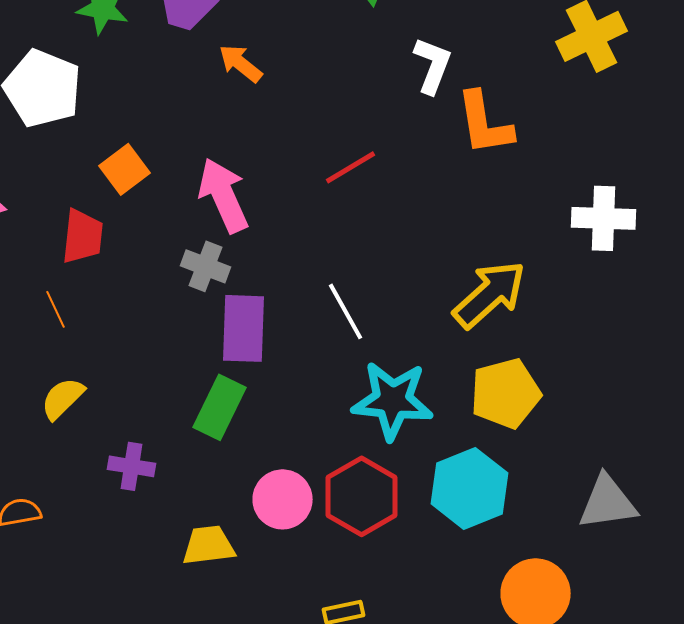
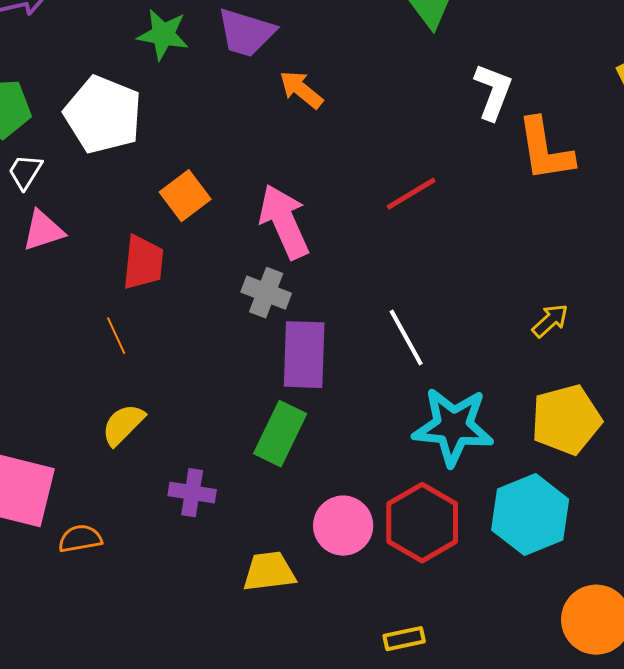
yellow arrow: (490, 294) -> (550, 321), size x0.5

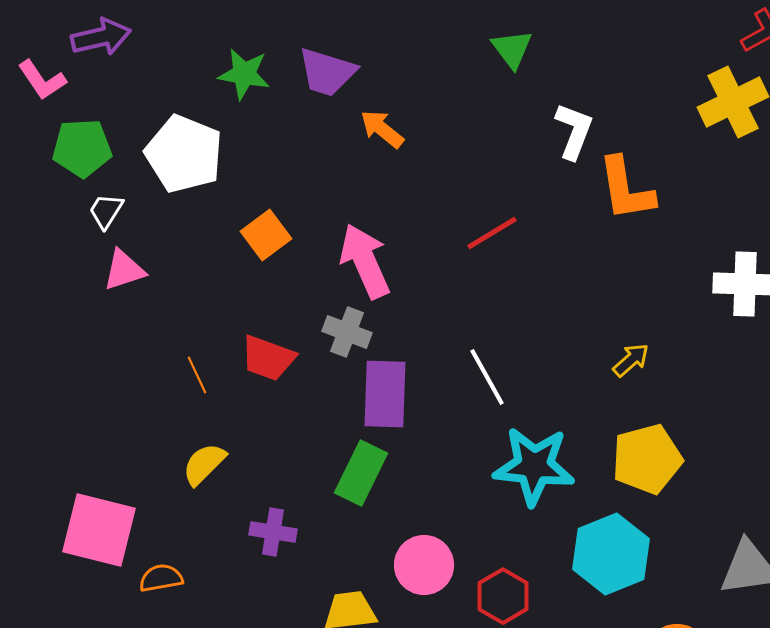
red trapezoid: (143, 263) -> (268, 358), moved, turned 104
red hexagon: (422, 523) -> (503, 596), moved, size x0.7

